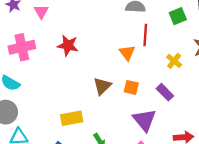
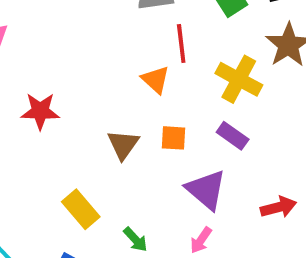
red star: (68, 45) -> (40, 111), moved
yellow cross: (174, 61) -> (239, 79), size x1.6
yellow rectangle: (72, 118) -> (81, 209), turned 70

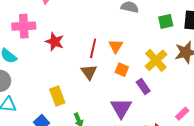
red line: (181, 43) -> (93, 48), moved
orange square: (174, 138) -> (122, 70), moved
brown triangle: (123, 145) -> (89, 72), turned -30

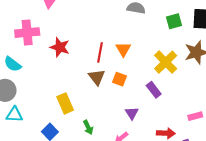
orange square: (122, 70) -> (119, 79), moved
purple triangle: (121, 108) -> (132, 113), size x0.6
pink rectangle: (182, 114) -> (195, 116), turned 32

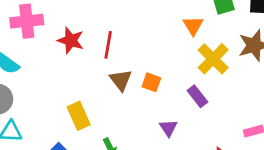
orange triangle: (123, 49) -> (193, 26), moved
red line: (100, 52) -> (108, 45), moved

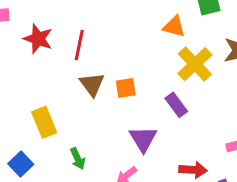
orange triangle: (193, 26) -> (174, 27), turned -45
orange square: (151, 82) -> (126, 88), turned -30
purple triangle: (168, 128) -> (143, 139), size x1.4

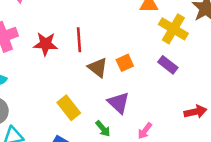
purple triangle: (143, 139) -> (119, 103), moved

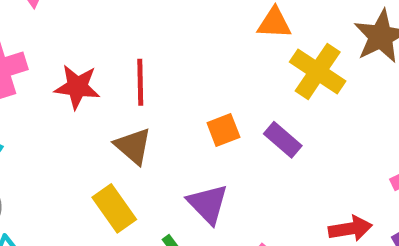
purple rectangle: (168, 65) -> (283, 140), moved
brown triangle: (98, 68) -> (133, 146), moved

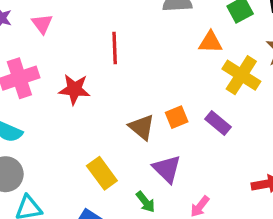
red line: (140, 82) -> (115, 48), moved
brown triangle: (133, 146) -> (142, 127), moved

